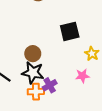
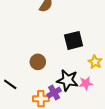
black star: (33, 73) -> (67, 80), moved

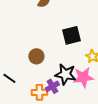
pink star: (86, 83) -> (83, 77), size x1.5

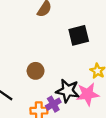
black square: (71, 35) -> (79, 35), moved

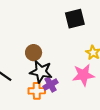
black star: (68, 91) -> (41, 72), moved

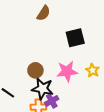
pink star: (83, 75) -> (67, 71), moved

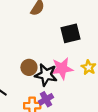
black star: (43, 89) -> (46, 75), moved

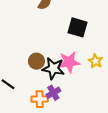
black square: (70, 33) -> (78, 27), turned 30

